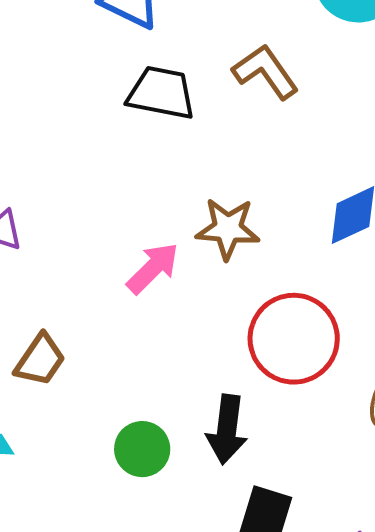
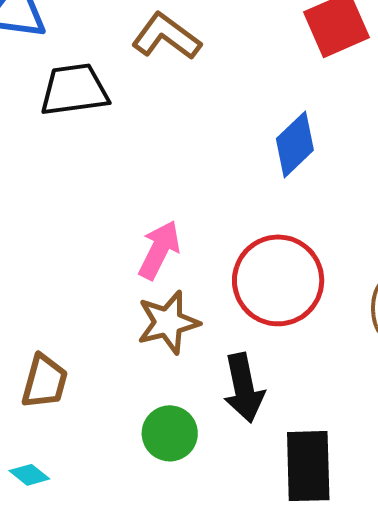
brown star: (228, 229) -> (168, 322), moved
pink arrow: (153, 268) -> (159, 250), moved

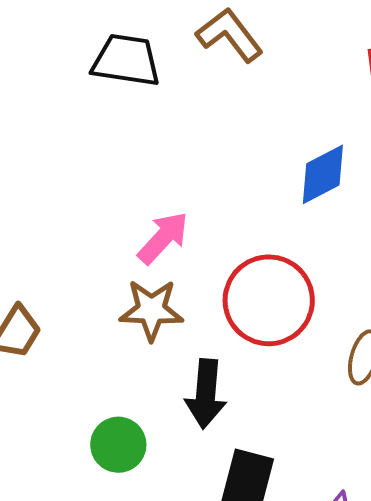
green circle: (170, 433) -> (118, 445), moved

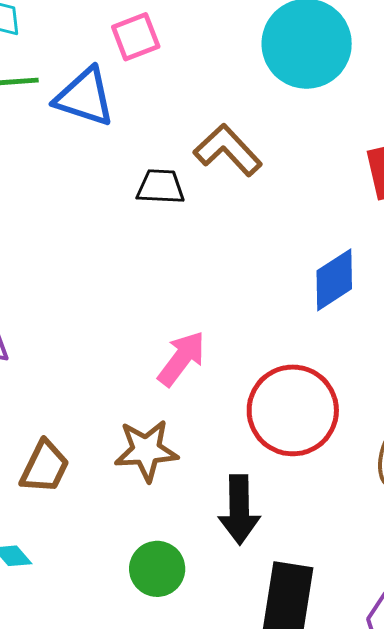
black trapezoid: (126, 60) -> (160, 187), moved, size x0.7
brown star: (151, 310) -> (146, 450), moved

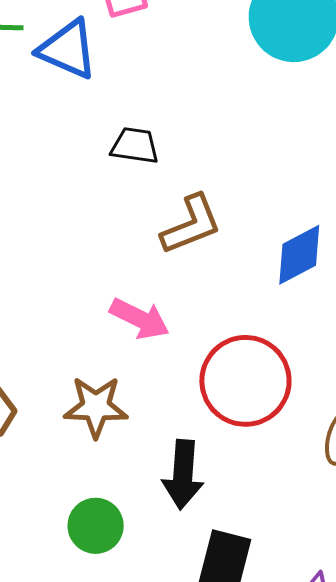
brown L-shape: (228, 150) -> (191, 225), moved, turned 106
pink arrow: (181, 359) -> (140, 319), turned 74

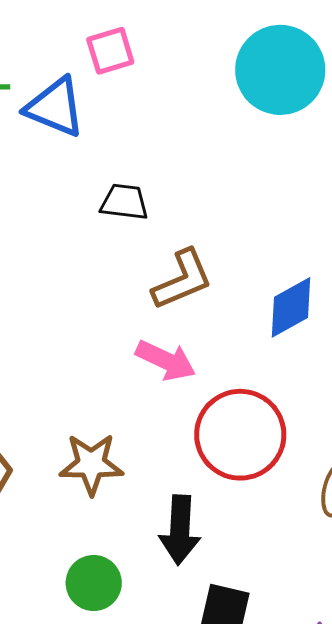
pink arrow: (140, 319) -> (166, 360), moved

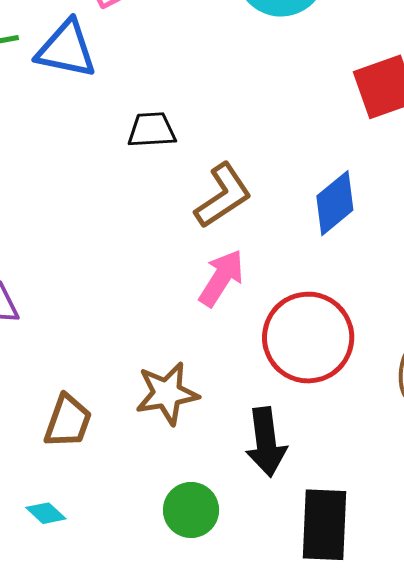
pink arrow: (166, 360) -> (221, 278), turned -72

